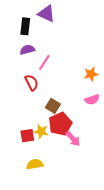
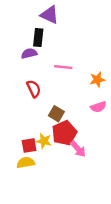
black rectangle: (25, 26) -> (38, 38), moved
pink line: (44, 62) -> (63, 67), moved, turned 63
yellow semicircle: (35, 164) -> (26, 163), moved

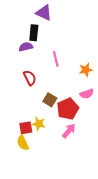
pink line: (63, 67) -> (56, 59), turned 70
red pentagon: (64, 133) -> (68, 109), moved
pink arrow: (78, 149) -> (69, 131), turned -98
yellow semicircle: (26, 163) -> (23, 143), turned -105

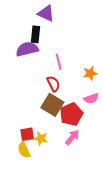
purple semicircle: (26, 47) -> (27, 49), size x1.5
red semicircle: (30, 78) -> (53, 84), moved
brown square: (50, 100) -> (52, 105), size x1.5
yellow star: (39, 124) -> (41, 138), moved

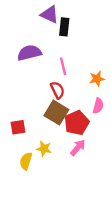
black rectangle: (36, 34) -> (64, 27), moved
pink semicircle: (91, 98) -> (98, 106), turned -56
red square: (27, 134) -> (18, 127), moved
yellow semicircle: (24, 150) -> (26, 161), turned 42

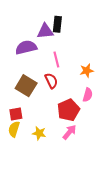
purple triangle: (50, 14) -> (45, 31), moved, turned -30
brown square: (56, 113) -> (26, 86), moved
yellow semicircle: (26, 161) -> (14, 129), moved

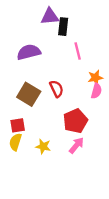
purple triangle: (45, 31) -> (50, 17), moved
pink line: (56, 59) -> (78, 51), moved
pink semicircle: (88, 95) -> (96, 91), moved

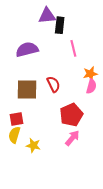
brown square: (29, 94) -> (27, 90), turned -30
yellow star: (43, 146) -> (33, 145), moved

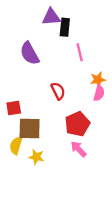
purple semicircle: (27, 49) -> (30, 53), turned -105
brown square: (27, 90) -> (30, 128), moved
red square: (16, 119) -> (14, 108), moved
pink arrow: (72, 138) -> (79, 149), turned -84

